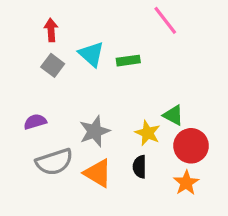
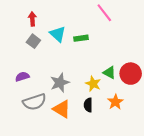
red circle: (191, 146) -> (131, 74), moved
orange star: (186, 183) -> (115, 102), moved

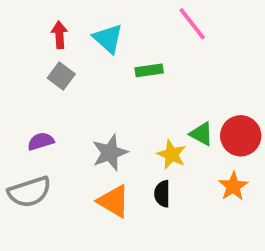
cyan triangle: (58, 34) -> (108, 39), moved
gray semicircle: (34, 102) -> (29, 192), moved
orange star: (115, 102) -> (233, 186), moved

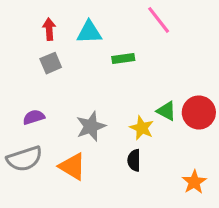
cyan triangle: (108, 39) -> (89, 32), turned -44
gray square: (61, 76) -> (51, 63), turned 30
orange star: (233, 186) -> (194, 182), moved
orange triangle: (114, 201) -> (72, 166), moved

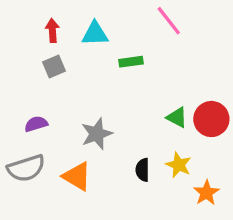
yellow star: (142, 128) -> (179, 165), moved

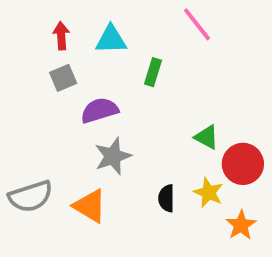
green rectangle: (131, 62) -> (153, 72), turned -65
red circle: (211, 119) -> (243, 164), moved
purple semicircle: (36, 124) -> (99, 110), moved, size x1.4

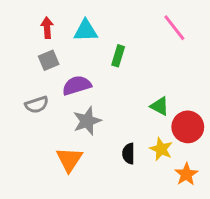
pink line: (197, 24) -> (174, 28), moved
gray semicircle: (31, 196) -> (37, 105), moved, size x0.7
orange triangle: (90, 206) -> (69, 159), turned 32

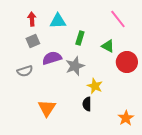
green triangle: (160, 106) -> (108, 46), moved
gray star: (87, 121) -> (75, 66), moved
red circle: (188, 127) -> (127, 62), moved
yellow star: (161, 149) -> (95, 86), moved

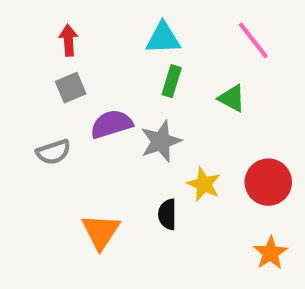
cyan triangle: (58, 21) -> (163, 38), moved
red circle: (127, 62) -> (268, 182), moved
black semicircle: (87, 104) -> (167, 214), moved

